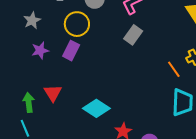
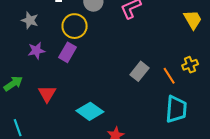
gray star: (32, 20) -> (30, 20), turned -30
gray rectangle: (133, 35) -> (139, 71), moved
green arrow: (29, 102) -> (13, 84), moved, turned 60

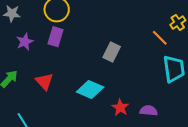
gray rectangle: (139, 71) -> (112, 52), moved

